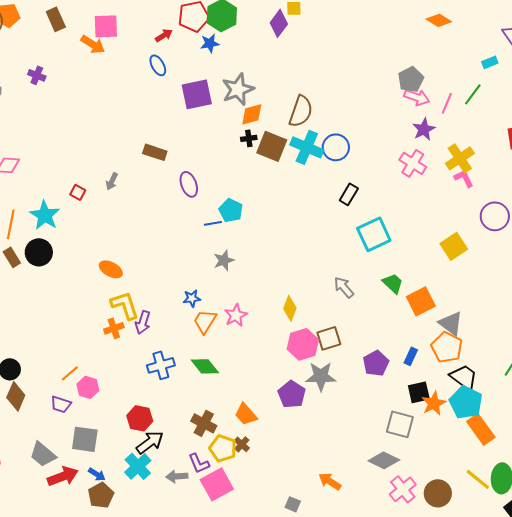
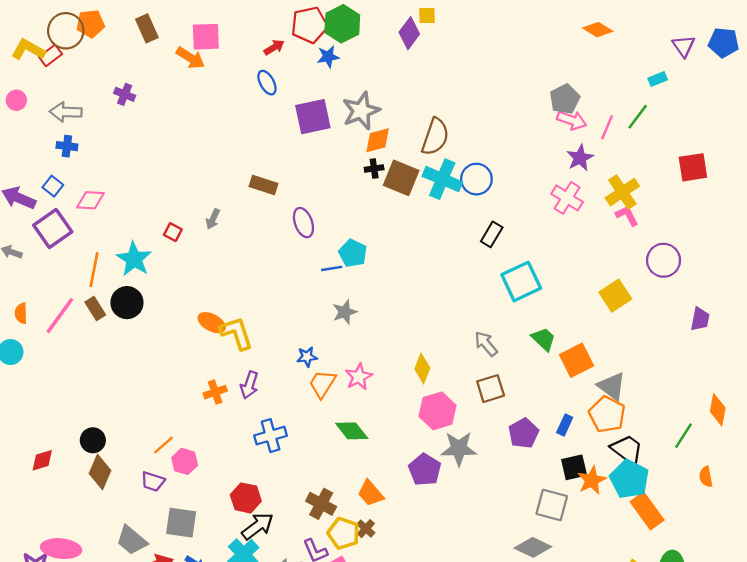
yellow L-shape: (125, 305) -> (236, 333), moved
brown square: (329, 338) -> (491, 389), moved
green diamond: (205, 366) -> (352, 431), moved

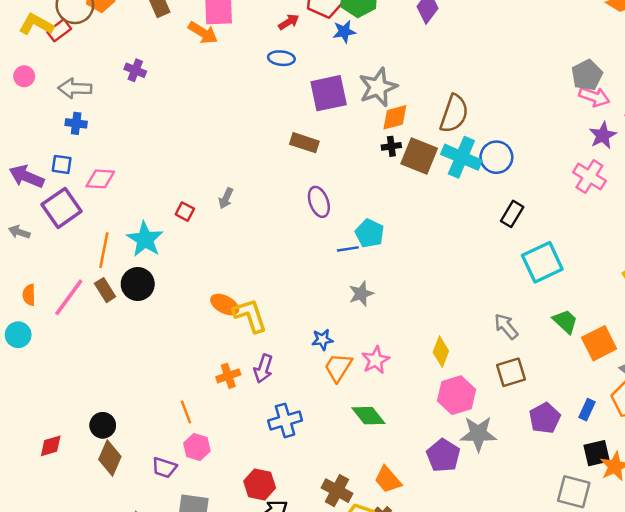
blue ellipse: (267, 83) -> (281, 58), turned -55
brown rectangle: (263, 185) -> (304, 143), moved
blue square: (53, 186) -> (62, 164), turned -30
orange line: (163, 445) -> (186, 412), moved, turned -70

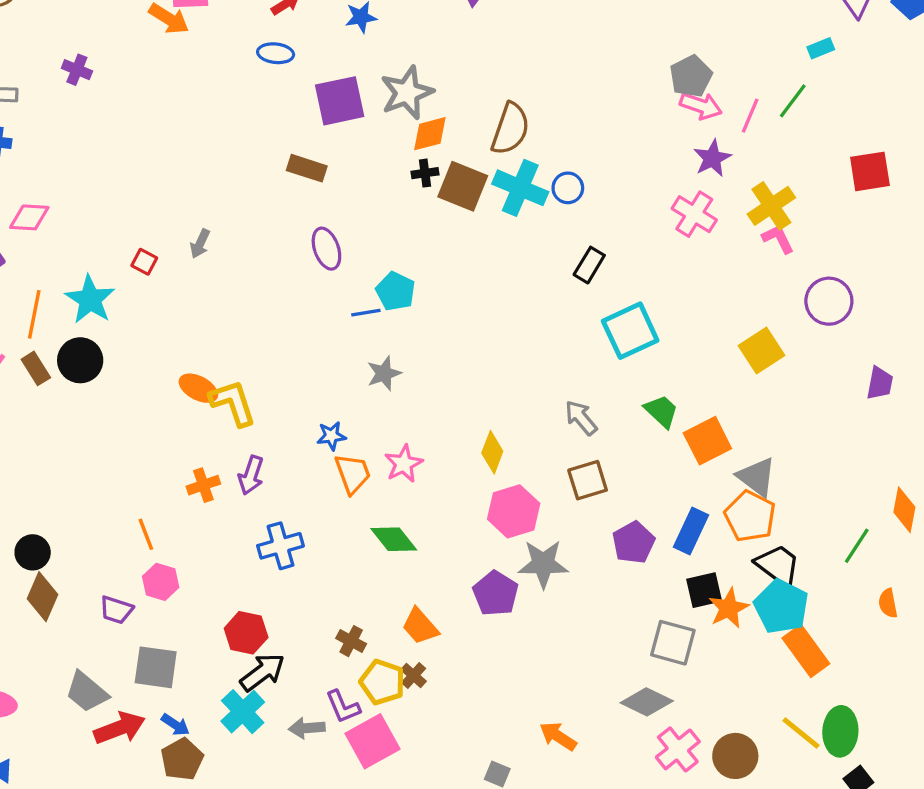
blue circle: (496, 157) -> (568, 188), size x0.7
orange trapezoid: (338, 367) -> (353, 474), turned 128
blue rectangle: (587, 410) -> (691, 531), size x1.5
brown cross: (337, 491) -> (351, 641), size x0.7

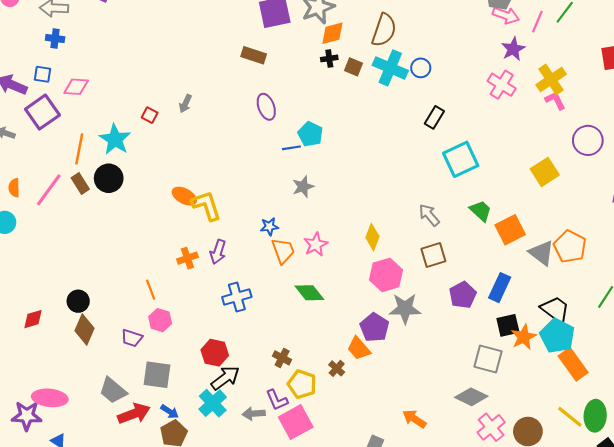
brown square: (463, 186) -> (353, 67), size x0.6
orange pentagon: (750, 516) -> (570, 247), moved
orange trapezoid: (420, 626) -> (359, 348), moved
brown cross: (413, 676) -> (337, 368), moved

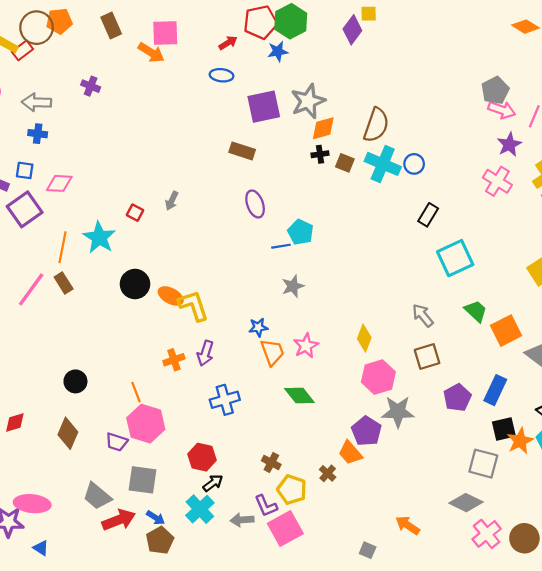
black circle: (109, 178) -> (135, 284), moved
black circle: (78, 301) -> (75, 381), moved
pink hexagon: (160, 320) -> (146, 424), size x1.6
black arrow: (225, 378) -> (213, 483), size x0.7

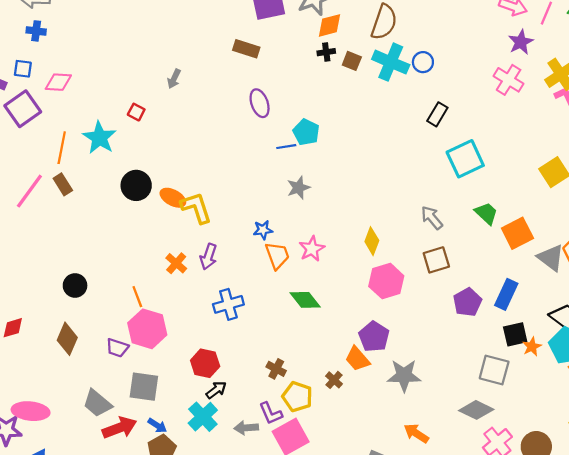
gray arrow: (172, 201) -> (174, 79), moved
orange cross: (174, 360) -> (176, 263), turned -30
gray star: (398, 412) -> (404, 376), moved
orange star: (520, 441) -> (532, 347), size x0.7

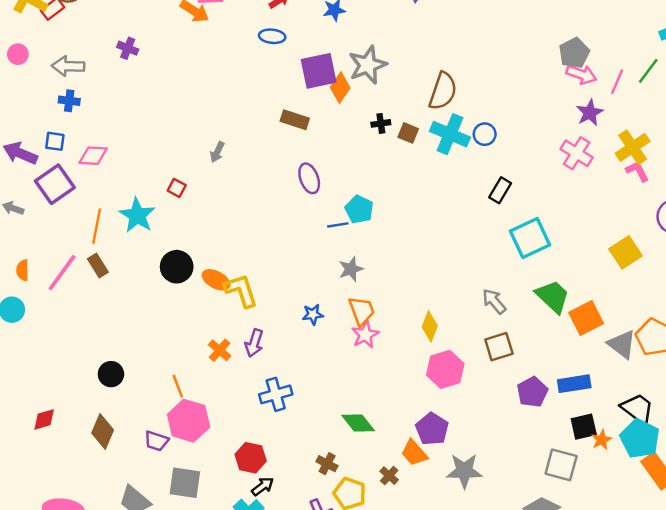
orange diamond: (330, 25) -> (340, 88), moved, turned -40
green trapezoid: (486, 213) -> (553, 297), size x1.4
orange trapezoid: (277, 255) -> (362, 311), moved
blue rectangle: (506, 294) -> (574, 384), turned 56
green diamond: (305, 300) -> (358, 423), moved

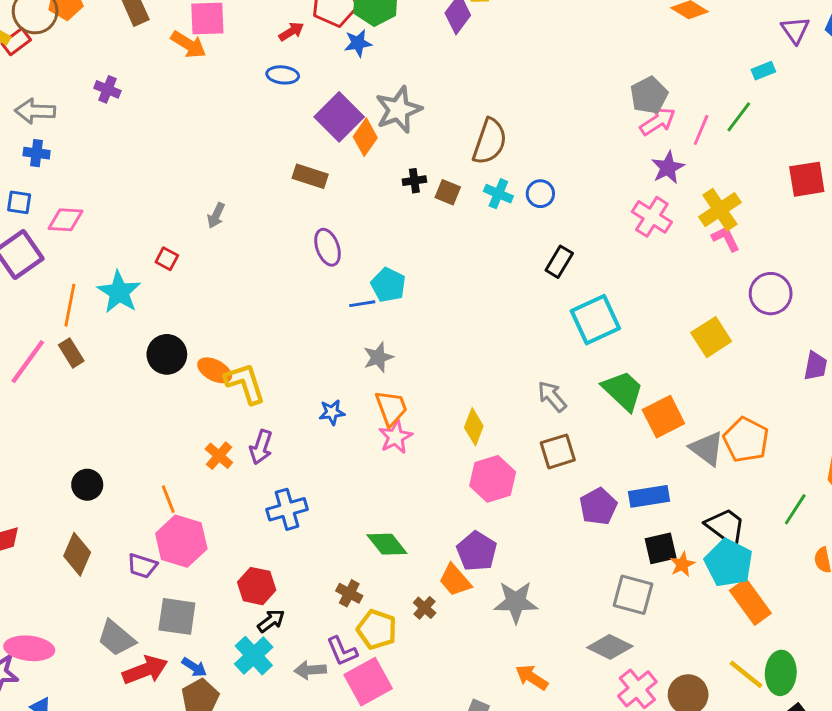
purple square: (319, 71) -> (339, 117), turned -33
pink arrow: (581, 74) -> (658, 121), turned -52
cyan cross: (450, 134) -> (498, 194), size x0.6

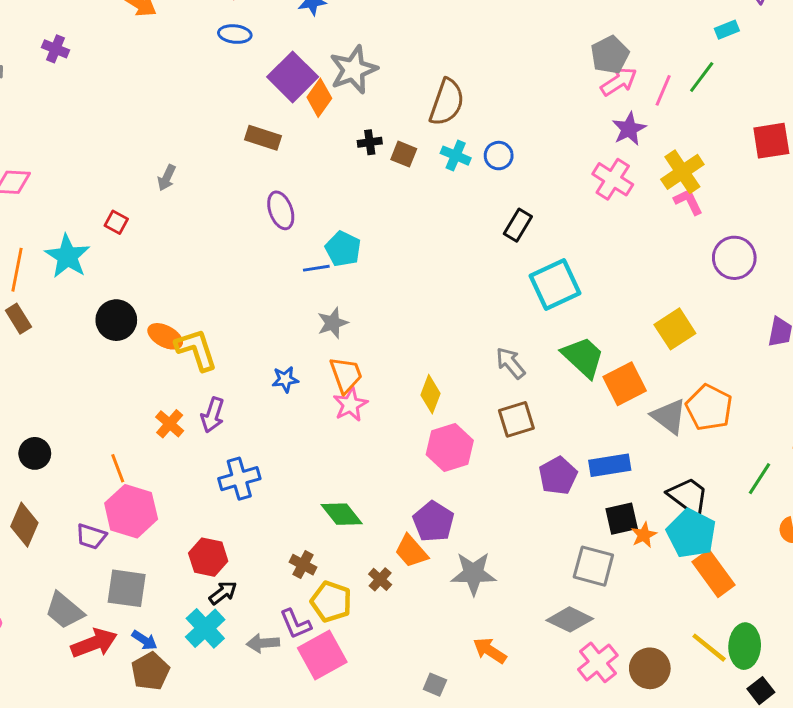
yellow square: (711, 337) -> (675, 329), moved

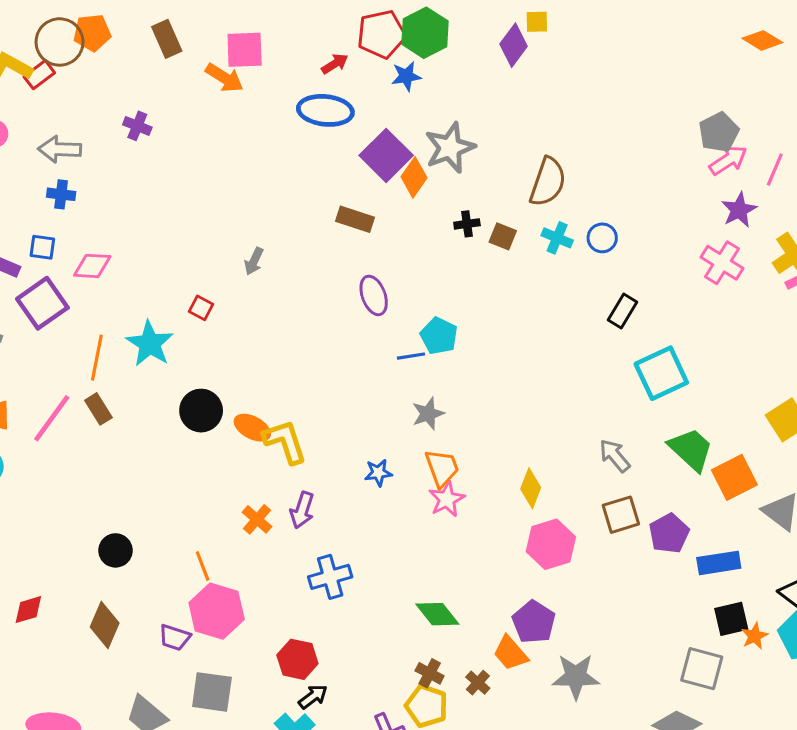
blue ellipse: (235, 34) -> (325, 110), size x1.6
purple pentagon: (558, 476) -> (669, 533), moved
brown cross: (303, 565) -> (430, 673), moved

